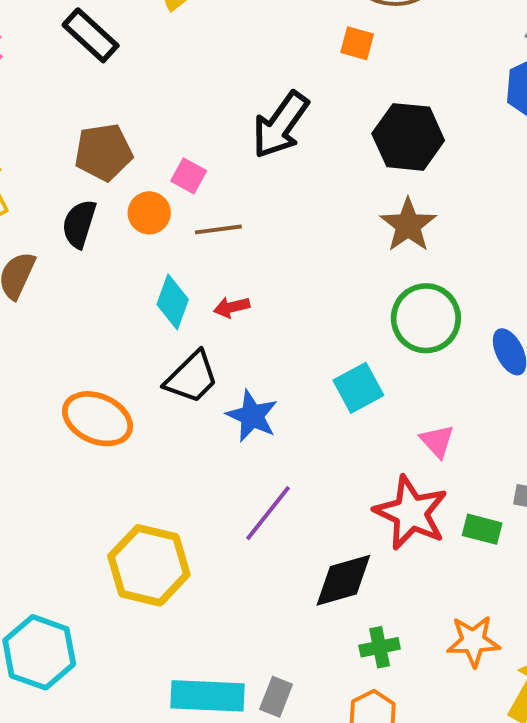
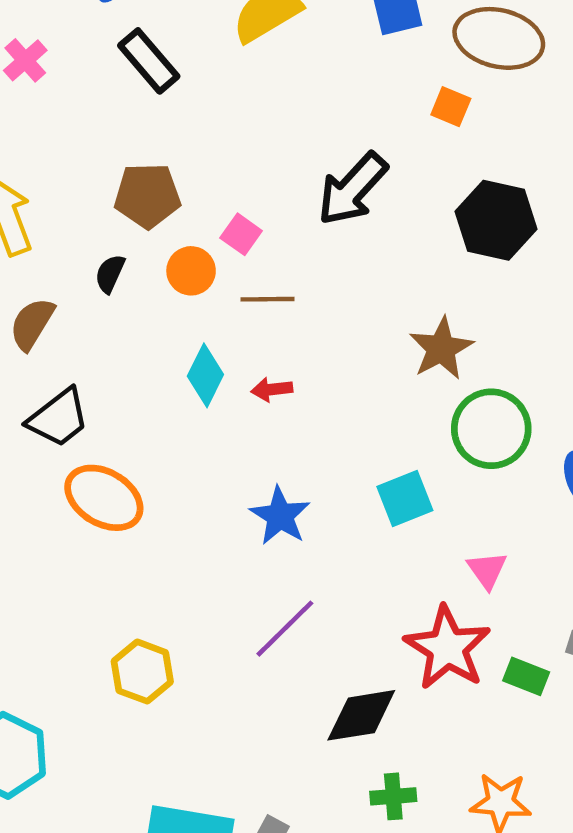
black semicircle: (79, 224) -> (110, 274), size x0.7
brown star: (408, 225) -> (441, 349), moved
black trapezoid: (192, 377) -> (58, 418), moved
yellow hexagon: (149, 565) -> (142, 672), size x0.7

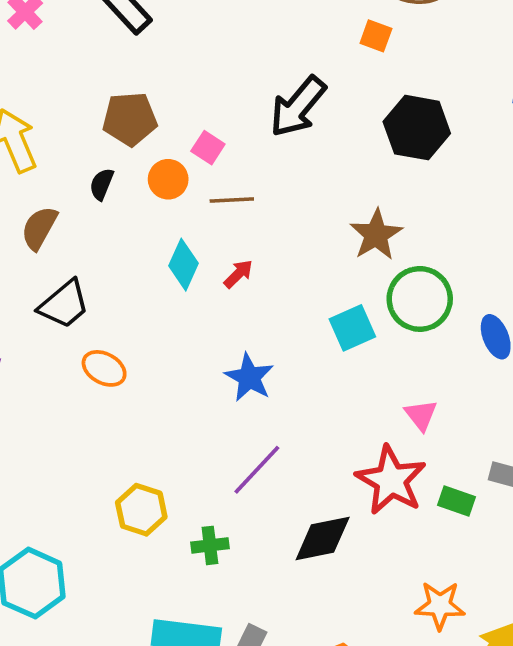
red arrow: (272, 389) -> (238, 274), turned 144
orange ellipse: (104, 498) -> (104, 368), size x0.7
cyan square: (405, 499) -> (352, 328), moved
green cross: (393, 796) -> (210, 545), moved

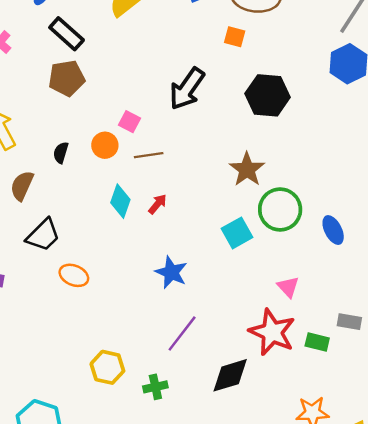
brown pentagon: (130, 119) -> (67, 78), moved

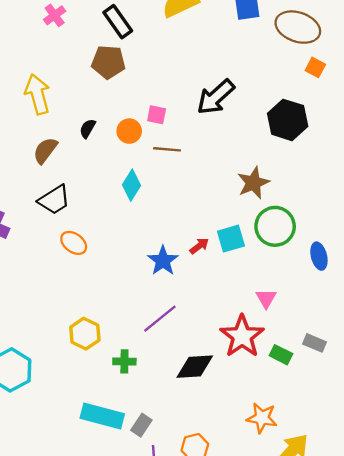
orange square: (235, 37) -> (315, 67), moved
pink square: (129, 122) -> (157, 115), turned -30
red arrow: (158, 204) -> (199, 246), moved

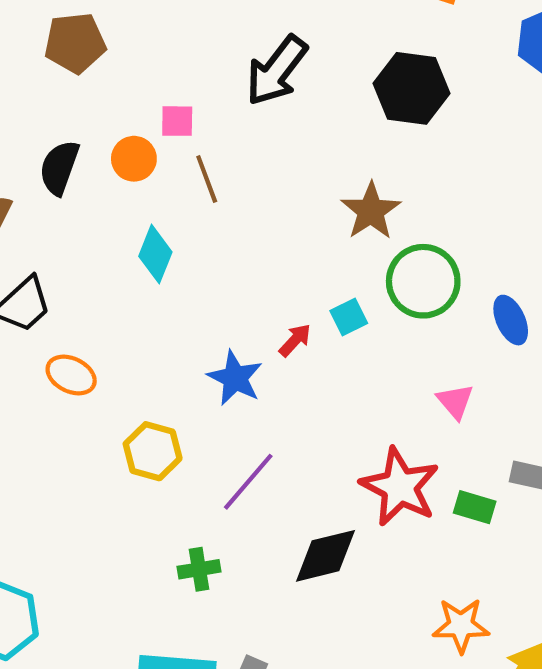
black semicircle: (88, 129) -> (59, 168), size x1.5
brown line: (167, 149) -> (207, 179), turned 75
cyan square: (231, 239) -> (349, 317), size x0.7
pink triangle: (266, 298) -> (455, 401), moved
yellow hexagon: (85, 334) -> (153, 451), moved

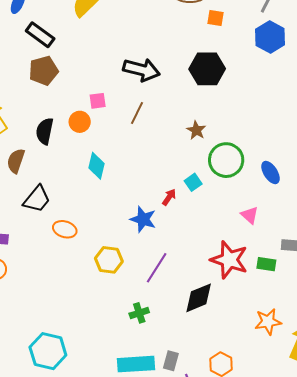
black arrow: (276, 71) -> (141, 70), turned -105
brown line: (207, 179) -> (137, 113), moved, turned 55
brown star: (371, 211) -> (196, 130), size x0.7

